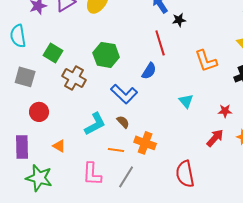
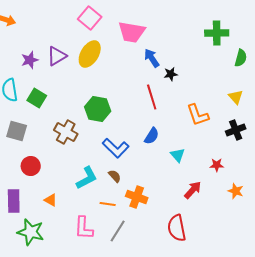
green square: (53, 53) -> (37, 98), moved
blue semicircle: (149, 71) -> (152, 136), moved
red arrow: (215, 138) -> (193, 190), moved

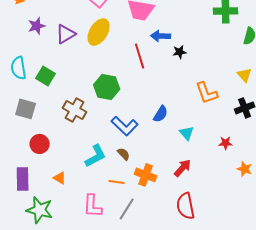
blue arrow: (152, 58) -> (161, 36), turned -54
purple star: (30, 60) -> (37, 26), moved
red line: (152, 97) -> (140, 56), moved
red arrow: (193, 190) -> (183, 168), moved

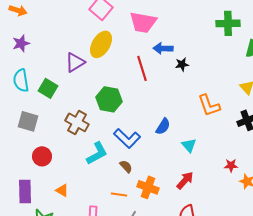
purple star: (37, 26) -> (21, 43), moved
purple triangle: (66, 34) -> (75, 62), moved
red star: (226, 143) -> (231, 165), moved
cyan L-shape: (96, 156) -> (97, 153), moved

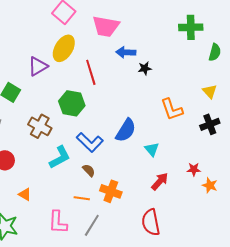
red line: (142, 68) -> (91, 72), moved
blue semicircle: (163, 126) -> (126, 130), size x1.4
red arrow: (185, 180) -> (160, 181), moved

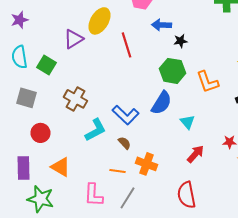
green hexagon: (72, 103) -> (172, 71), moved
orange triangle: (25, 194) -> (60, 167), size x1.5

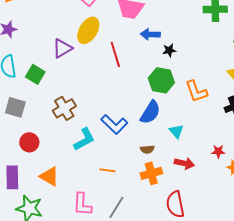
brown cross: (76, 99) -> (64, 108), turned 30
brown semicircle: (124, 143) -> (147, 149), moved, turned 128
red arrow: (196, 154) -> (184, 163), turned 60
orange cross: (146, 164) -> (151, 173), moved, turned -35
orange line: (118, 171) -> (107, 170), moved

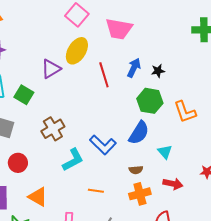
blue arrow: (150, 34) -> (134, 68), moved, turned 114

